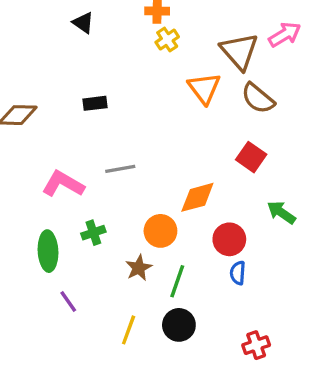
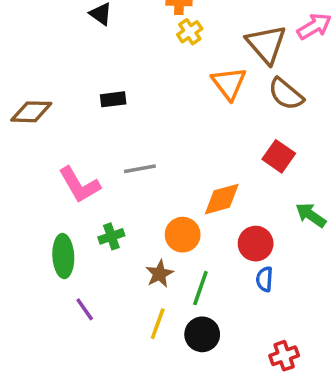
pink L-shape: (63, 184) -> (79, 185), turned -150
yellow line: (129, 330) -> (158, 324), moved

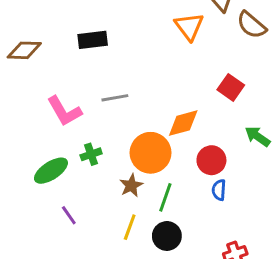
brown semicircle: (286, 94) -> (252, 25), moved
black rectangle: (113, 99) -> (93, 40), size x1.4
orange circle: (183, 235) -> (151, 153), size x1.4
green ellipse: (63, 256) -> (51, 171), turned 60

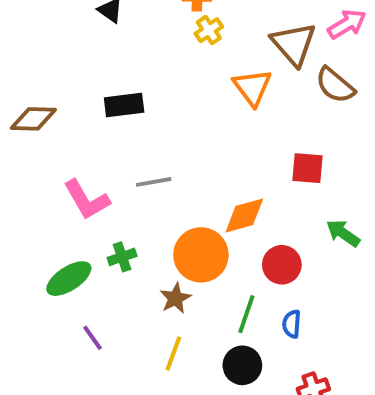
red square: (231, 87) -> (307, 168), turned -30
blue semicircle: (219, 190) -> (292, 324), moved
green line: (165, 197) -> (246, 314), moved
black circle: (167, 236) -> (242, 365), moved

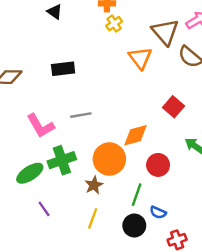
red square: (307, 168) -> (173, 107), turned 36
green cross: (122, 257) -> (62, 160), size x1.6
blue semicircle: (292, 324) -> (158, 212), moved, turned -70

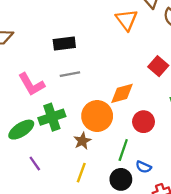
black rectangle: (63, 69) -> (64, 44), moved

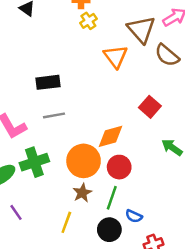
red circle: (144, 122) -> (119, 167), moved
brown star: (82, 141) -> (82, 193), moved

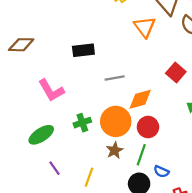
gray line: (54, 115) -> (115, 78), moved
green cross: (34, 162) -> (82, 123), moved, size x0.7
yellow line: (66, 222) -> (89, 177), moved

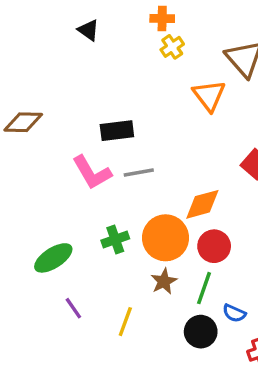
gray line: (115, 78) -> (139, 173), moved
pink L-shape: (51, 90) -> (92, 173), moved

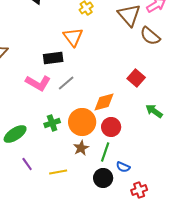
orange triangle: (209, 95) -> (73, 37), moved
pink L-shape: (92, 173) -> (38, 83), turned -30
gray line: (139, 173) -> (66, 83), turned -30
yellow line: (125, 322) -> (58, 172), turned 60

